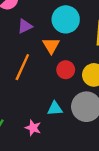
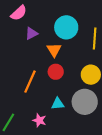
orange line: (22, 67) -> (30, 82), moved
red circle: (66, 70) -> (56, 72), moved

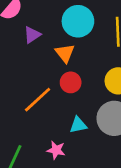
orange line: (30, 82) -> (38, 100), turned 30

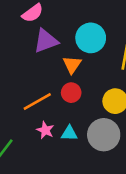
purple triangle: (32, 35) -> (46, 41), size x1.5
pink star: (56, 150) -> (45, 130), moved

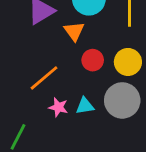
red circle: (71, 93) -> (93, 60), moved

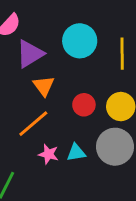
orange triangle: (74, 31) -> (44, 86), moved

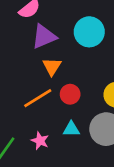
red circle: (84, 105) -> (70, 94), moved
pink star: (48, 154) -> (40, 141), moved

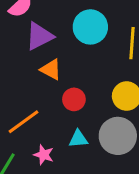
orange triangle: (52, 66) -> (51, 69), turned -30
orange line: (38, 98) -> (23, 122), moved

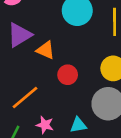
purple triangle: (39, 36) -> (19, 35), moved
cyan triangle: (78, 139) -> (78, 125), moved

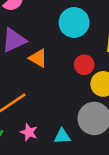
red circle: (68, 75) -> (84, 65), moved

